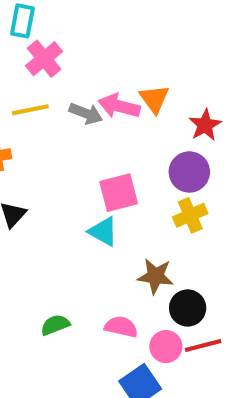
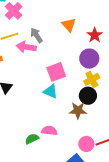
pink arrow: (119, 106) -> (26, 47), moved
gray arrow: (86, 113) -> (36, 35), turned -140
black circle: (188, 308) -> (88, 96), moved
pink semicircle: (121, 327) -> (49, 131), moved

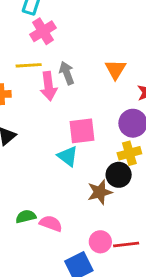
pink arrow: (26, 47) -> (49, 86), turned -120
brown star: (78, 110) -> (100, 192), turned -30
pink semicircle: (49, 131) -> (51, 223), moved

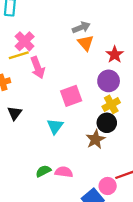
pink cross: (43, 31) -> (25, 41), moved
gray arrow: (67, 73) -> (81, 27), moved, turned 102
cyan triangle: (68, 156) -> (55, 126), moved, turned 42
pink circle: (100, 242) -> (108, 186), moved

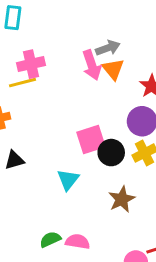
pink cross: (25, 41) -> (31, 64), turned 30
pink arrow: (38, 68) -> (92, 65), moved
black triangle: (15, 113) -> (14, 160), turned 35
black circle: (107, 123) -> (111, 153), moved

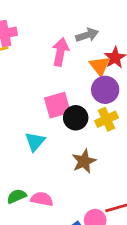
gray arrow: (108, 48) -> (87, 35), moved
pink arrow: (92, 65) -> (60, 52), moved, turned -152
orange triangle: (113, 69) -> (100, 66), moved

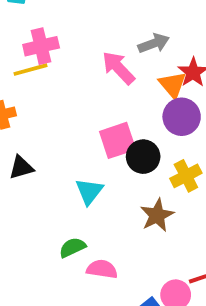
pink arrow: (60, 52) -> (118, 68), turned -52
yellow cross: (107, 119) -> (186, 176), moved
green semicircle: (17, 196) -> (72, 247), moved

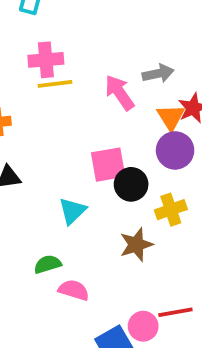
yellow line: (31, 70) -> (55, 84), moved

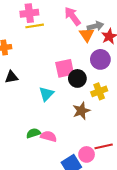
gray arrow: (158, 74) -> (96, 26), moved
pink arrow: (120, 93) -> (72, 16), moved
orange triangle: (171, 117) -> (87, 35), moved
green semicircle: (48, 264) -> (33, 133), moved

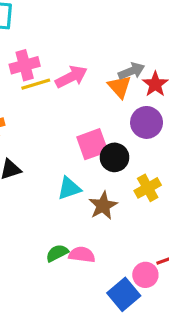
pink arrow: (72, 16) -> (71, 77), moved, turned 108
yellow cross: (99, 91) -> (148, 188), moved
cyan triangle: (46, 94) -> (69, 188), turned 35
brown star: (81, 111) -> (103, 206), moved

